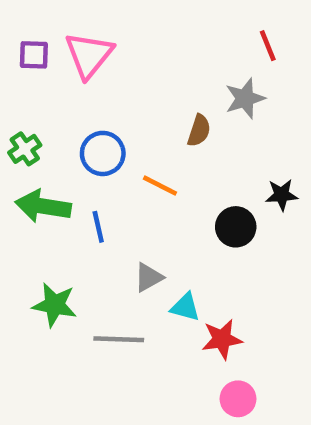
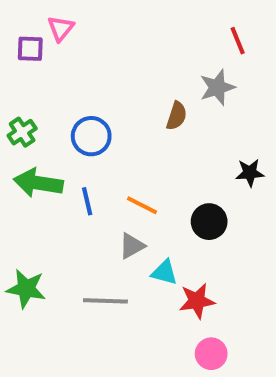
pink triangle: (89, 55) -> (61, 28), moved, size x0.6
orange line: (160, 186) -> (142, 205), moved
black circle: (236, 227) -> (209, 222), moved
green star: (55, 305) -> (26, 289), moved

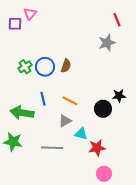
brown semicircle: (177, 116) -> (66, 66), moved
green cross: (22, 132) -> (25, 67), moved
black star: (250, 173) -> (119, 96), moved
green arrow: (38, 183) -> (22, 113), moved

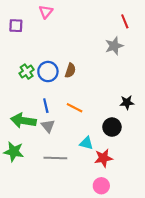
pink triangle: (30, 14) -> (46, 12), moved
black circle: (103, 109) -> (112, 127), moved
gray triangle: (65, 121) -> (48, 126), moved, turned -40
pink circle: (104, 174) -> (101, 186), moved

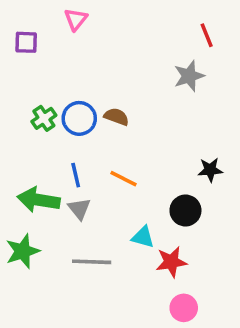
brown semicircle: (70, 70) -> (116, 117), turned -88
green star: (14, 152) -> (23, 251), turned -30
pink circle: (101, 186) -> (184, 308), moved

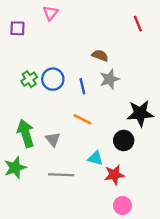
gray star: (189, 76) -> (109, 79), moved
brown semicircle: (116, 117) -> (100, 55), moved
black star: (210, 170) -> (140, 113), size x1.6
blue line: (76, 175) -> (82, 86), moved
green arrow: (39, 200) -> (26, 133), turned 64

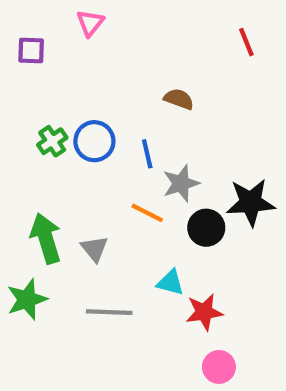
gray star: (109, 79) -> (181, 183), moved
black circle: (124, 141) -> (206, 228), moved

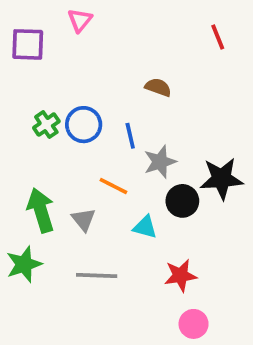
purple square: (31, 50) -> (28, 44), size x1.4
orange line: (147, 213) -> (113, 186), moved
cyan triangle: (170, 283) -> (145, 227), moved

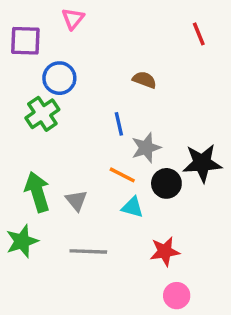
green cross: (46, 125) -> (42, 114), size x1.4
blue circle: (84, 125) -> (59, 78), moved
orange line: (113, 186) -> (122, 175), moved

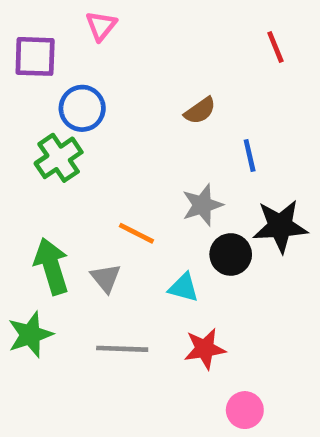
brown semicircle: (144, 80) -> (200, 111), turned 125
blue line: (119, 124) -> (250, 155), moved
orange line: (122, 175) -> (136, 233), moved
red star: (165, 251) -> (205, 349), moved

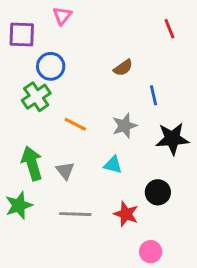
orange line: (136, 233) -> (75, 124), moved
black circle: (231, 254) -> (158, 192), moved
cyan triangle: (184, 287) -> (113, 165), moved
red star: (205, 349) -> (126, 214), turned 30

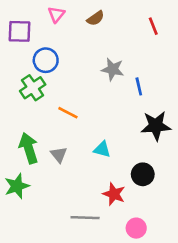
brown semicircle: (123, 68) -> (96, 18), moved
gray star: (125, 126) -> (113, 69), moved, turned 30
gray line: (75, 214) -> (85, 218), moved

